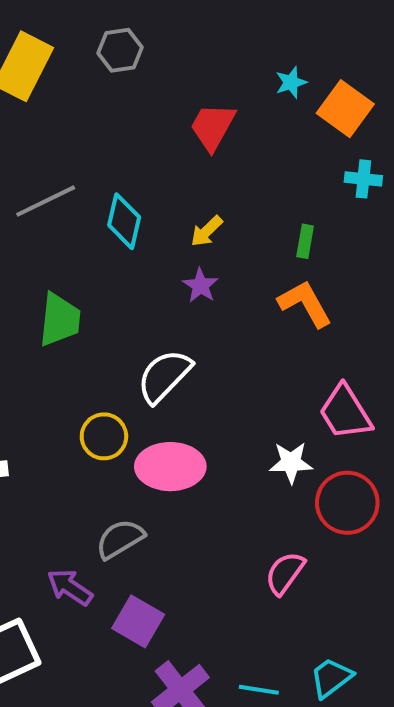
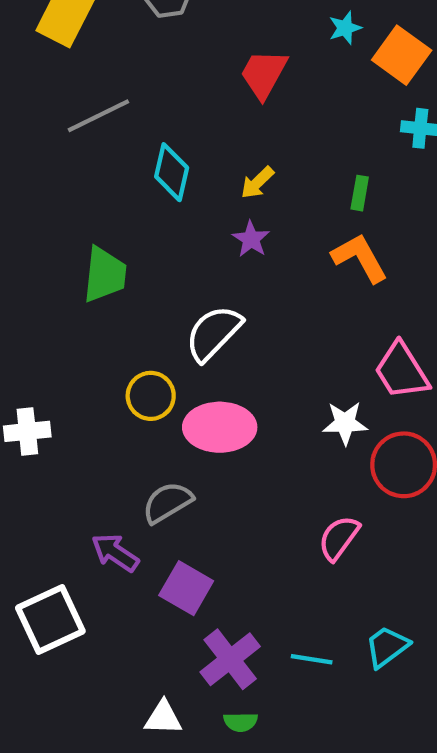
gray line: (46, 201) -> (98, 116), moved

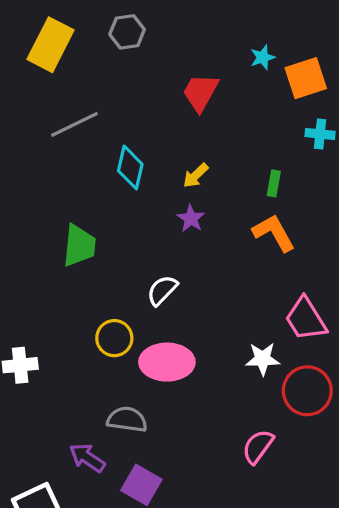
orange square: (402, 55) -> (306, 78), turned 36
white semicircle: (213, 333) -> (162, 290), size x0.7
gray semicircle: (167, 502) -> (127, 419), turned 39

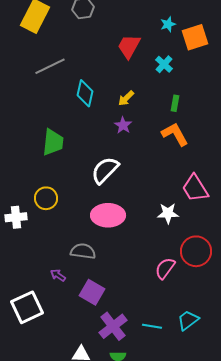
cyan cross: (320, 134) -> (164, 64), moved, turned 36
white semicircle: (162, 290) -> (105, 170), size x1.4
yellow circle: (114, 338) -> (46, 198), moved
red circle: (307, 391) -> (196, 251), moved
purple arrow: (87, 458) -> (58, 275), size x0.7

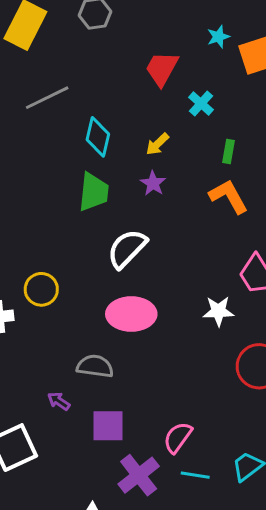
cyan cross: (164, 64) -> (201, 103), moved
green trapezoid: (53, 142) -> (94, 192), moved
pink semicircle: (165, 268) -> (178, 437), moved
purple square: (92, 292) -> (108, 426), turned -30

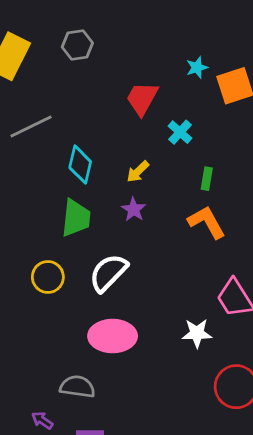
yellow circle: (41, 289) -> (48, 277), moved

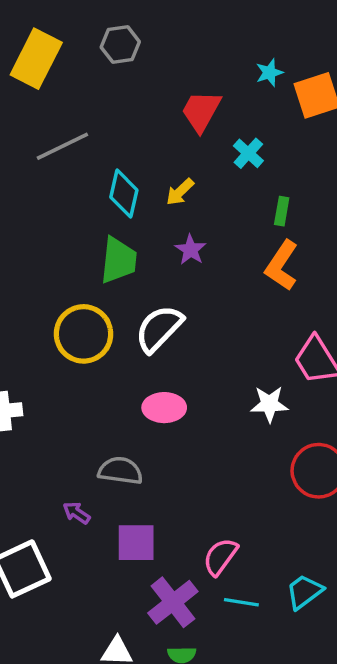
yellow arrow: (138, 172) -> (180, 192), moved
orange L-shape: (207, 222) -> (282, 266), turned -117
yellow circle: (48, 277) -> (84, 334), size x1.4
pink ellipse: (113, 336) -> (164, 408), size x0.7

